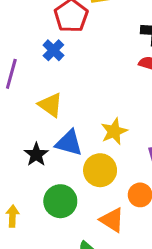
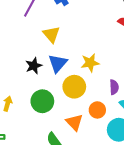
blue triangle: (69, 143) -> (58, 63), turned 42

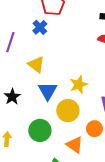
black star: (34, 66) -> (12, 97), moved

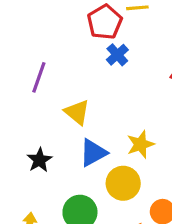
blue cross: (40, 27) -> (117, 55), moved
blue triangle: (48, 91) -> (93, 153), turned 30

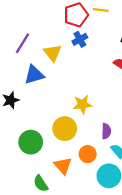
yellow triangle: (77, 112) -> (53, 53), moved
blue triangle: (93, 153) -> (34, 75), moved

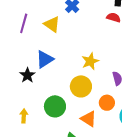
blue triangle: (34, 75) -> (45, 59), moved

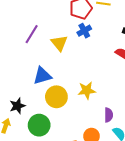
black star: (27, 75) -> (17, 106), moved
yellow circle: (81, 86) -> (56, 97), moved

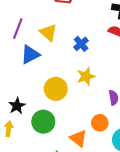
blue cross: (84, 31) -> (81, 44), moved
blue triangle: (42, 76) -> (30, 55), moved

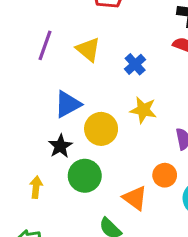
blue triangle: (30, 55) -> (68, 104), moved
yellow star: (86, 76) -> (143, 110), turned 30
black star: (17, 106) -> (60, 146), moved

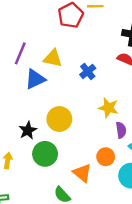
yellow triangle: (88, 49) -> (53, 58), turned -30
blue triangle: (68, 104) -> (35, 79), moved
yellow star: (143, 110) -> (108, 108), moved

